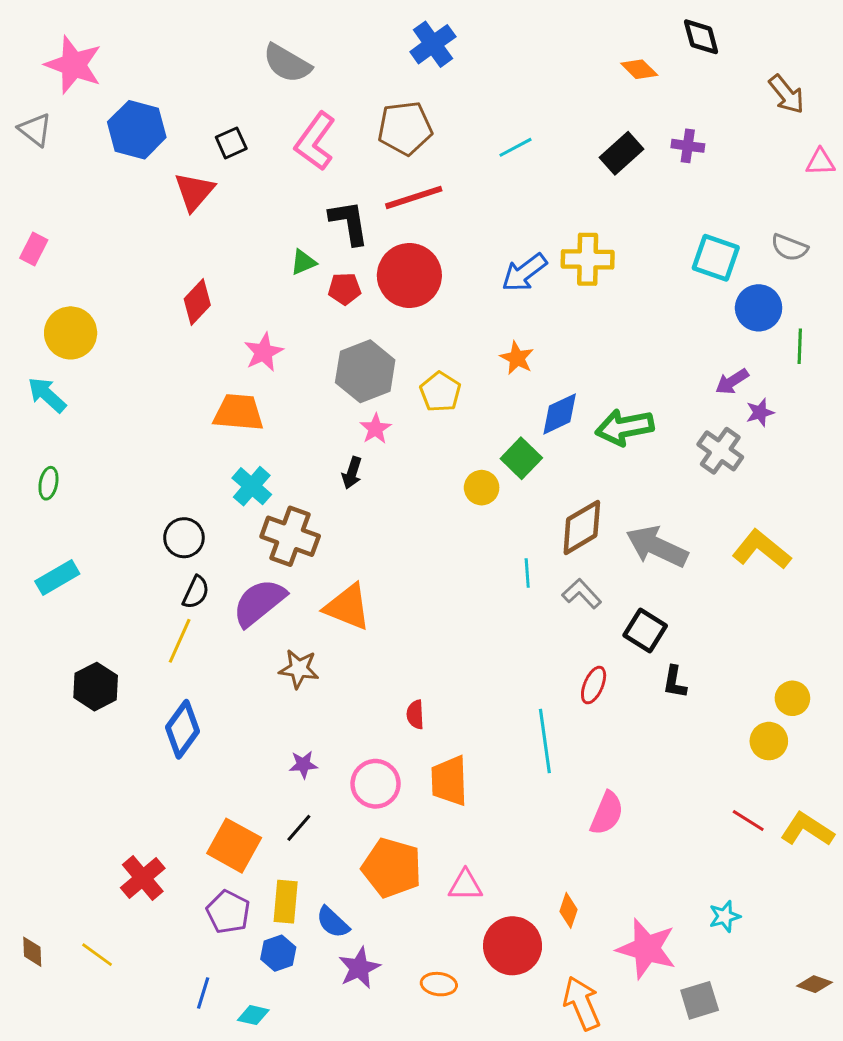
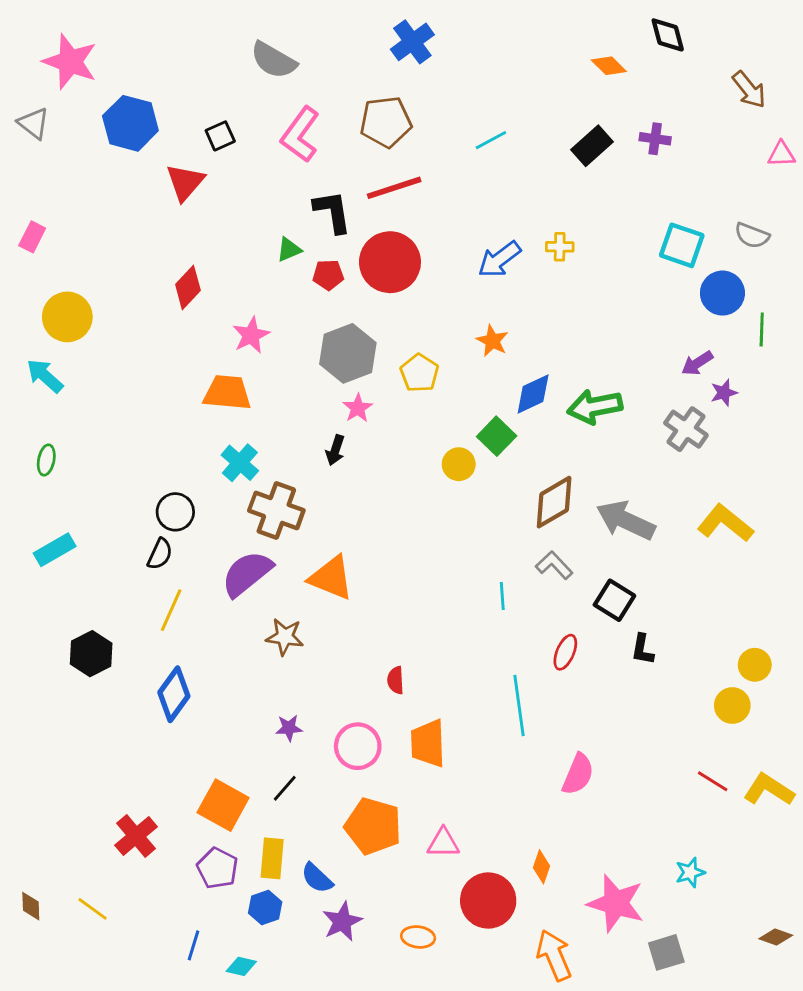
yellow cross: (588, 259) -> (560, 247), size x0.6
cyan line: (527, 573) -> (502, 596), moved
black semicircle: (196, 592) -> (160, 554), moved

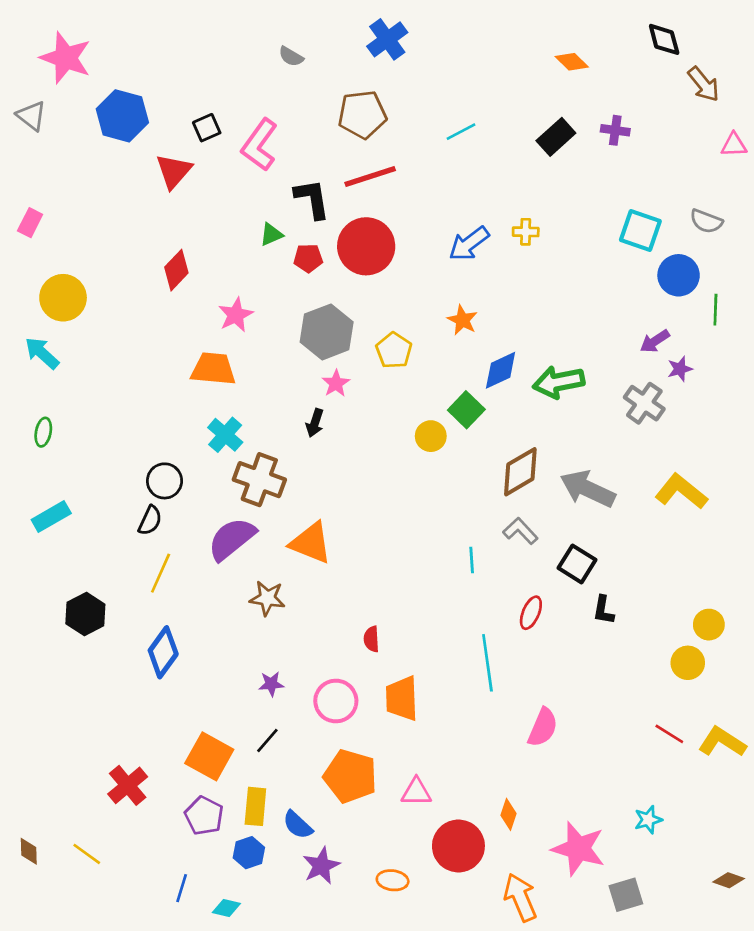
black diamond: (668, 35) -> (664, 39), moved
gray semicircle: (274, 60) -> (291, 57), moved, size x0.6
pink L-shape: (300, 135) -> (259, 145), moved

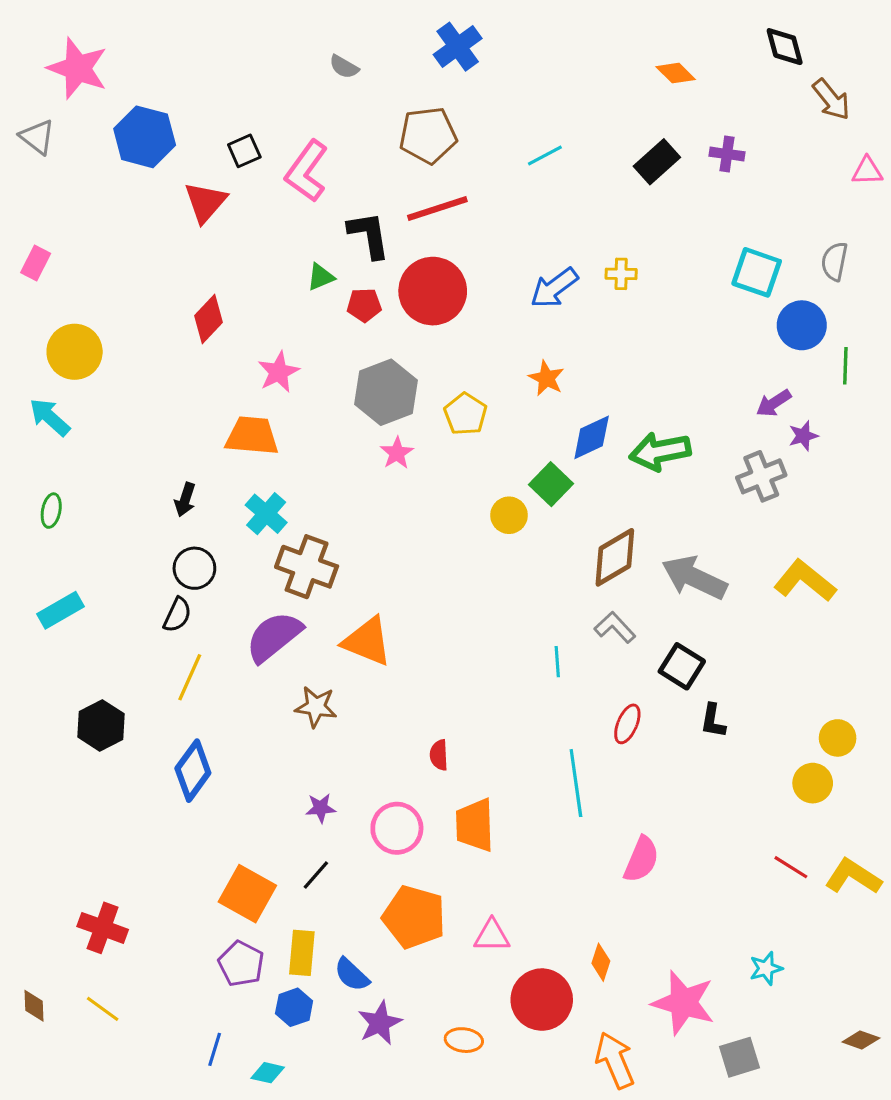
gray semicircle: (706, 221) -> (834, 261), turned 80
gray cross: (644, 403) -> (761, 476), turned 33
black arrow: (315, 423) -> (185, 500), moved
red cross: (128, 785) -> (103, 928), moved, turned -30

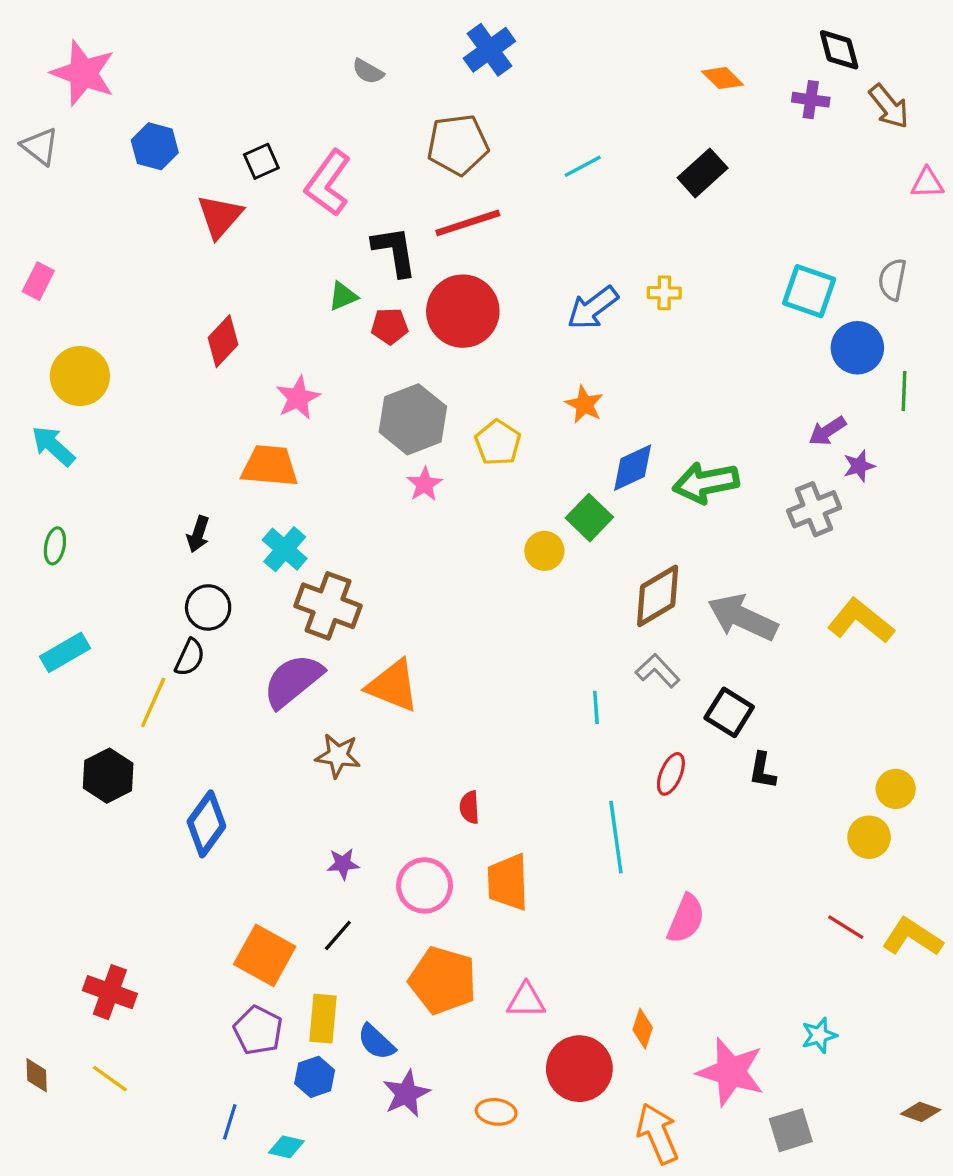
blue hexagon: (145, 137) -> (155, 146), size x0.7
purple cross: (727, 154) -> (811, 100), moved
yellow line: (190, 677) -> (153, 702), moved

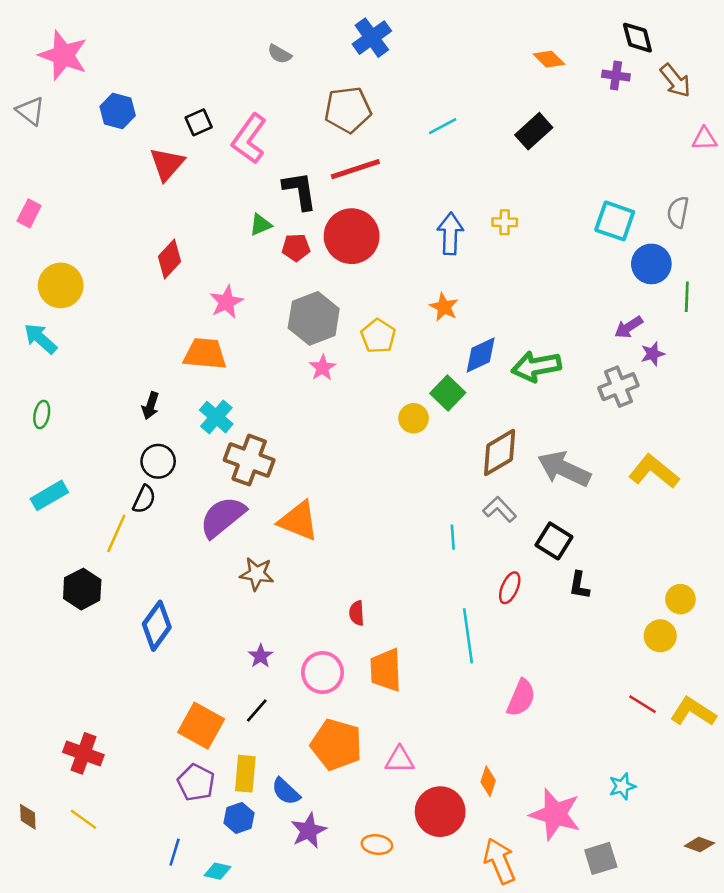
blue arrow: (593, 308) -> (450, 234), turned 129
purple star: (343, 864) -> (261, 656), turned -30

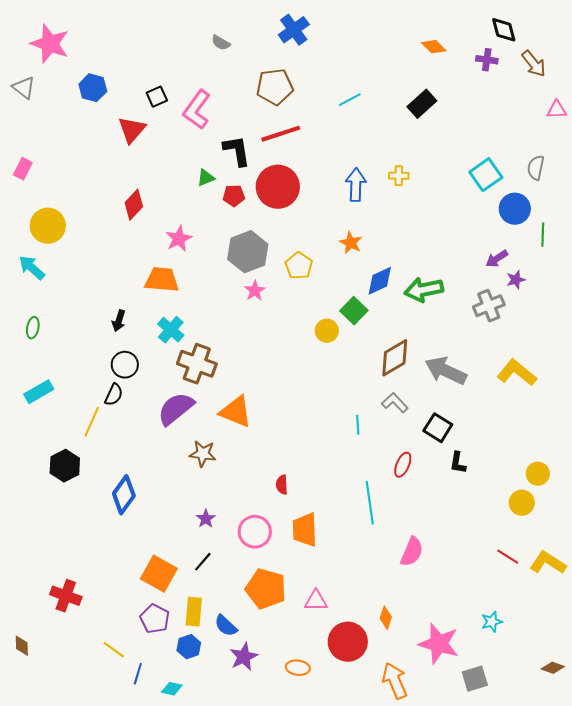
cyan square: (615, 221) -> (486, 175), turned 36
yellow line: (83, 819) -> (114, 650), moved

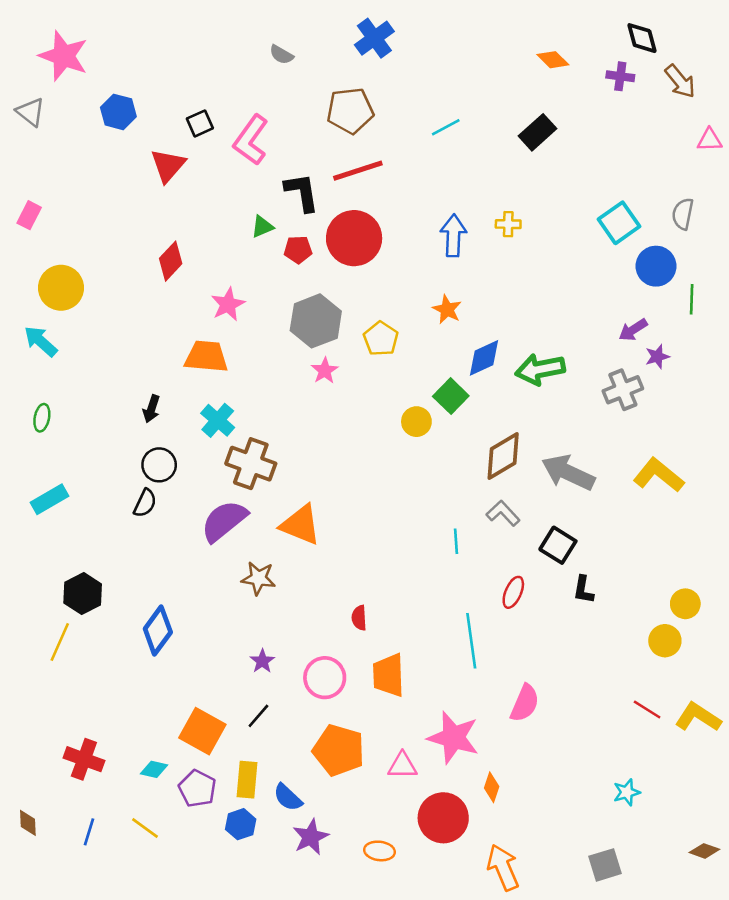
yellow line: (92, 422) -> (60, 642), moved
pink star: (439, 644) -> (453, 738), moved
blue line: (138, 674) -> (89, 832), moved
cyan diamond: (172, 689) -> (154, 769), moved

